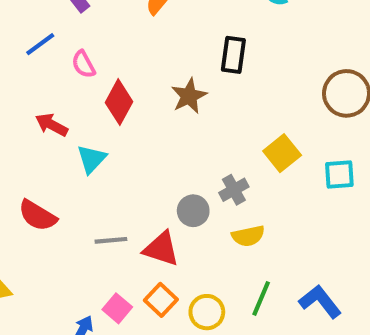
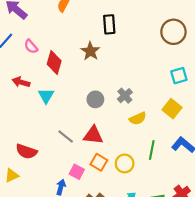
yellow square: (282, 153) -> (172, 109), moved
gray circle: (193, 211) -> (95, 99), moved
red semicircle: (38, 216) -> (26, 151), moved
gray line: (111, 240) -> (66, 136), turned 56

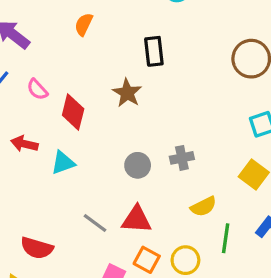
cyan triangle: (46, 96) -> (63, 163), turned 42
gray cross: (125, 96) -> (182, 158), turned 32
yellow semicircle: (138, 118) -> (203, 207), moved

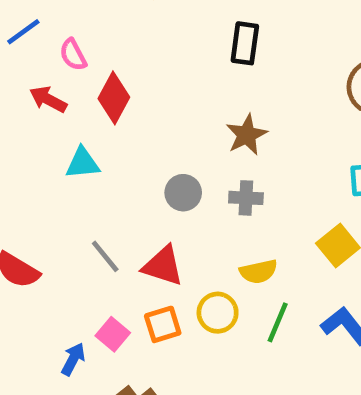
brown star: (127, 93) -> (247, 135), moved
red arrow: (24, 144) -> (48, 99), moved
orange square: (147, 260) -> (163, 324), turned 30
yellow circle: (185, 260) -> (218, 313), moved

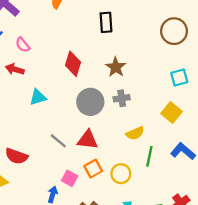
red diamond: (114, 98) -> (73, 64), moved
gray circle: (183, 193) -> (90, 102), size x1.5
yellow circle: (218, 313) -> (121, 174), moved

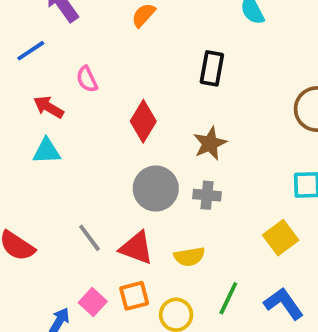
pink semicircle: (23, 45) -> (87, 79), moved
cyan triangle: (38, 97) -> (47, 151), moved
yellow semicircle: (135, 133) -> (189, 257), moved

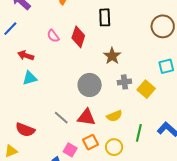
pink semicircle: (87, 79) -> (53, 36), moved
red diamond: (143, 121) -> (78, 37), moved
gray cross: (207, 195) -> (124, 82), moved
yellow square: (281, 238) -> (146, 89), moved

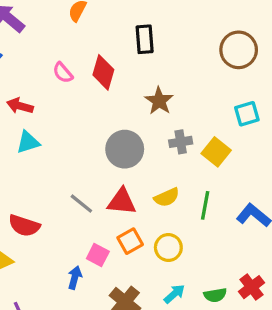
green line: (139, 133) -> (205, 205), moved

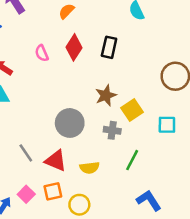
red diamond: (103, 72) -> (74, 47), moved
yellow square: (216, 152) -> (132, 110), moved
green line: (205, 205) -> (132, 160), moved

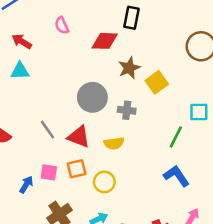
red diamond: (74, 47) -> (105, 41), moved, turned 60
cyan square: (167, 125) -> (199, 112), moved
gray cross: (112, 130) -> (127, 110), moved
green line: (132, 160) -> (176, 137), moved
pink square: (26, 194) -> (49, 172), turned -35

